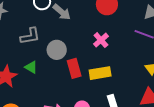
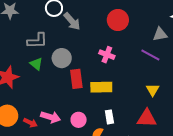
pink cross: (101, 40) -> (107, 55), turned -35
green triangle: (31, 67) -> (36, 64), moved

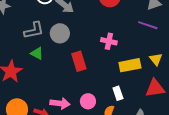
pink cross: (107, 55) -> (109, 41), moved
gray circle: (62, 58) -> (60, 33), moved
yellow rectangle: (101, 87) -> (130, 65), moved

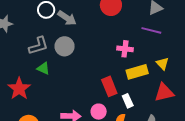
pink cross: (109, 41) -> (125, 49), moved
red rectangle: (79, 61) -> (109, 86), moved

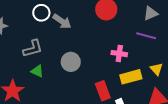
gray circle: (65, 46) -> (71, 62), moved

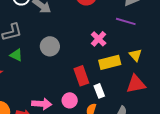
pink cross: (119, 54) -> (99, 39), turned 35

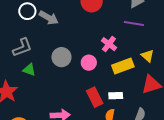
red rectangle: (81, 76) -> (95, 97), moved
white rectangle: (99, 91) -> (116, 96), turned -64
pink circle: (70, 100) -> (89, 63), moved

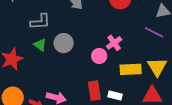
pink cross: (109, 44) -> (114, 43), moved
yellow triangle: (147, 56) -> (157, 67), size x1.5
gray circle: (61, 57) -> (64, 43), moved

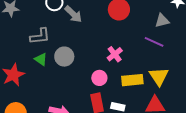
pink circle: (99, 56) -> (99, 78), moved

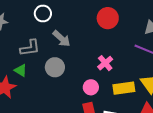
gray arrow: (73, 14) -> (62, 39), moved
green triangle: (41, 59) -> (21, 70), moved

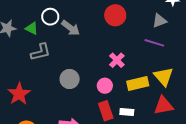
gray arrow: (62, 39) -> (71, 28), moved
gray circle: (55, 67) -> (70, 79), moved
green triangle: (21, 70) -> (32, 28), moved

